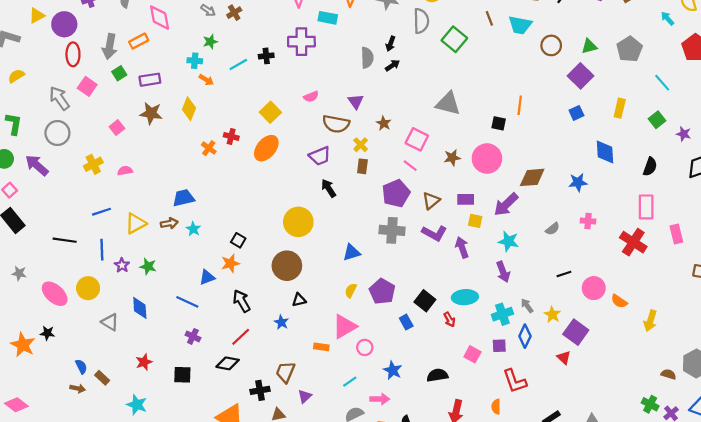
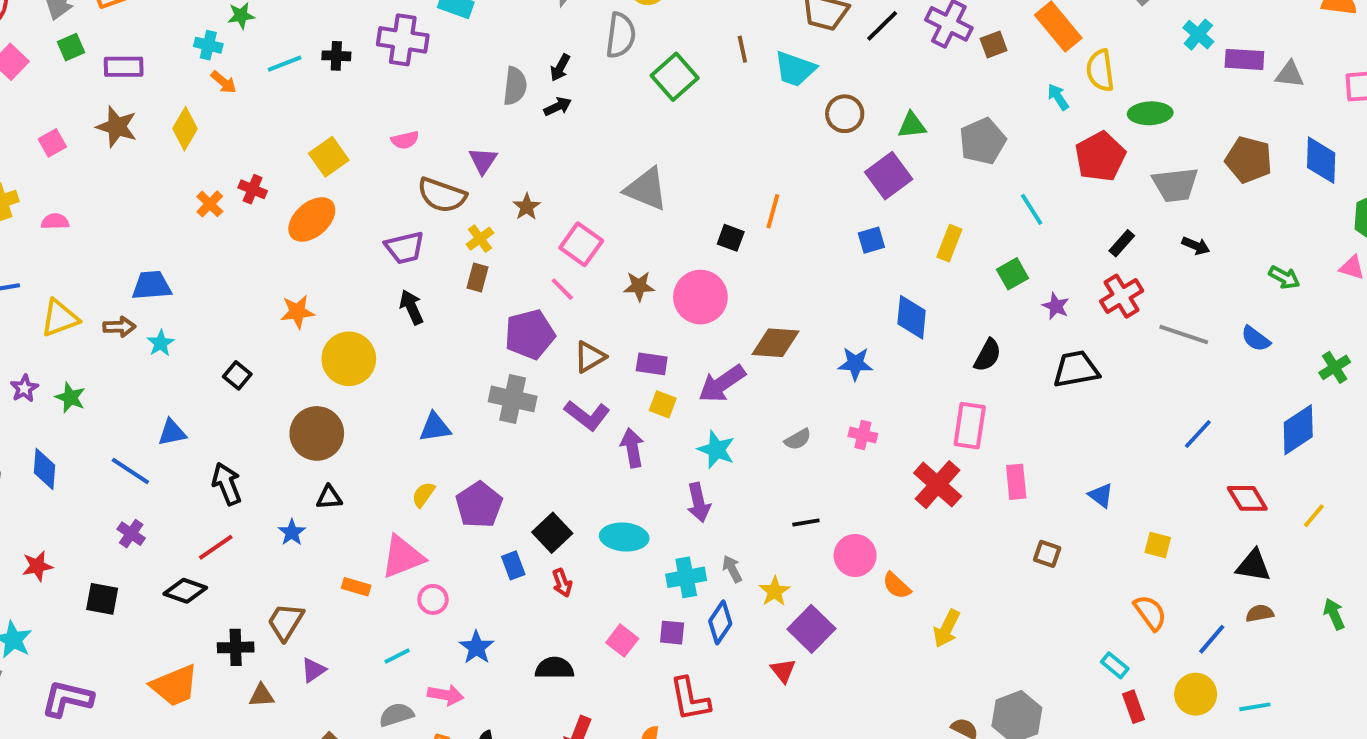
orange star: (230, 263) -> (297, 312), moved
red arrow: (449, 319) -> (562, 583), moved

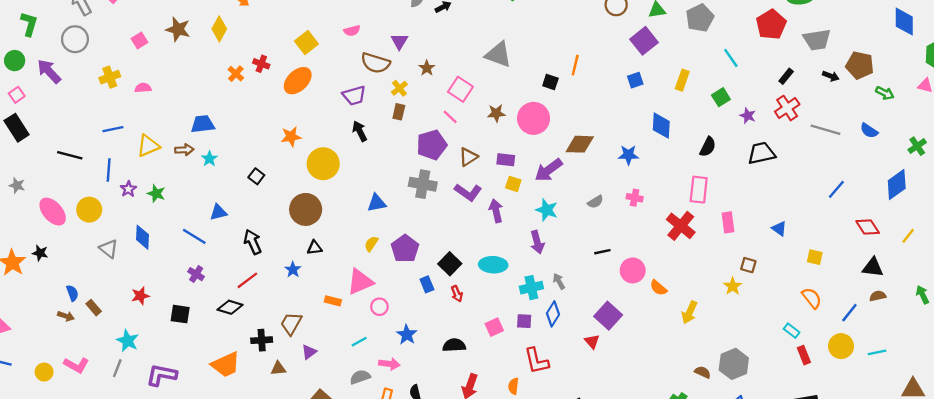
brown pentagon: (1249, 160) -> (860, 65), moved
yellow star: (775, 591) -> (733, 286), moved
pink square: (622, 641) -> (494, 327), turned 30

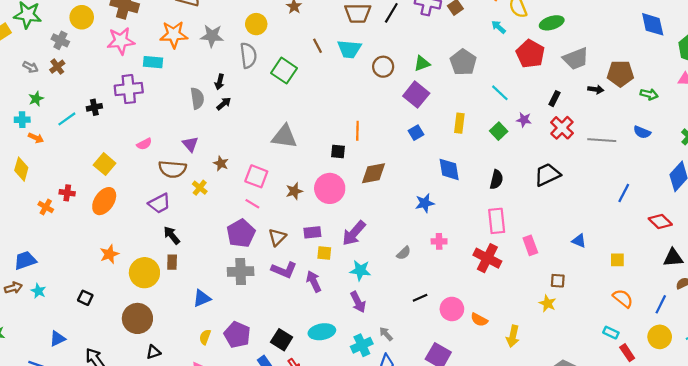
brown rectangle: (399, 112) -> (172, 262), moved
purple star: (748, 116) -> (524, 120), moved
brown diamond: (580, 144) -> (373, 173), moved

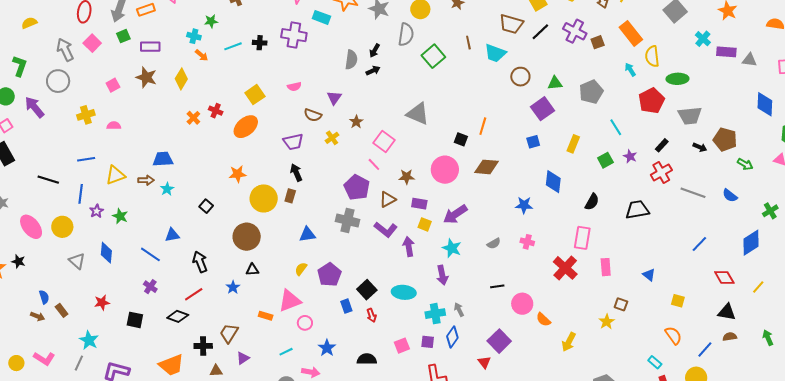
brown semicircle: (172, 169) -> (313, 115), size x0.7
brown star: (294, 191) -> (407, 177), moved
purple pentagon: (241, 233) -> (357, 187), turned -30

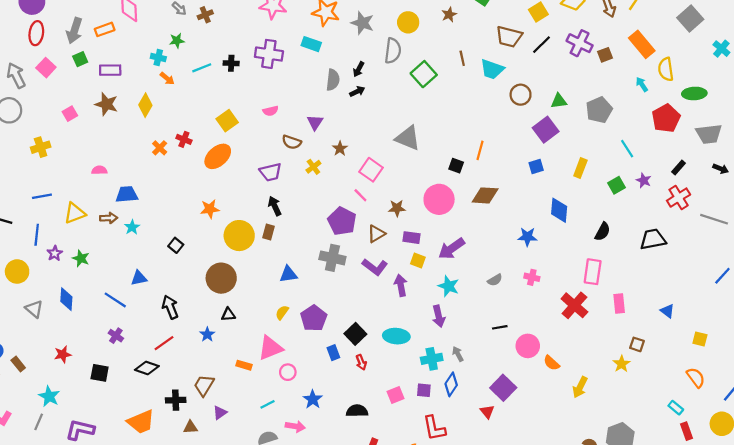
cyan rectangle: (321, 17) -> (311, 44), moved
pink semicircle: (114, 126) -> (99, 170), moved

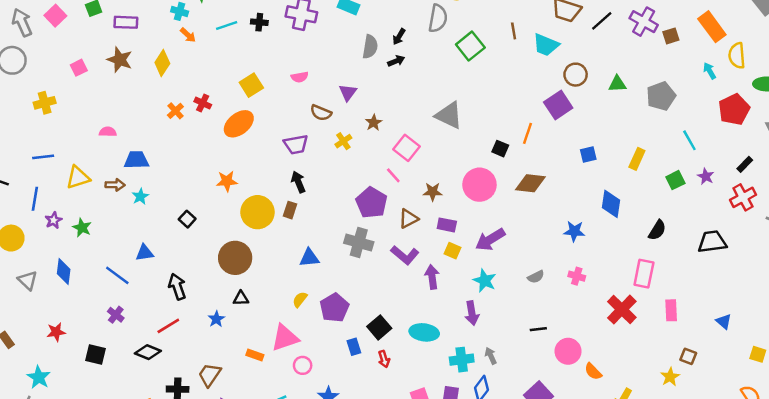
purple square: (546, 130) -> (558, 105), moved

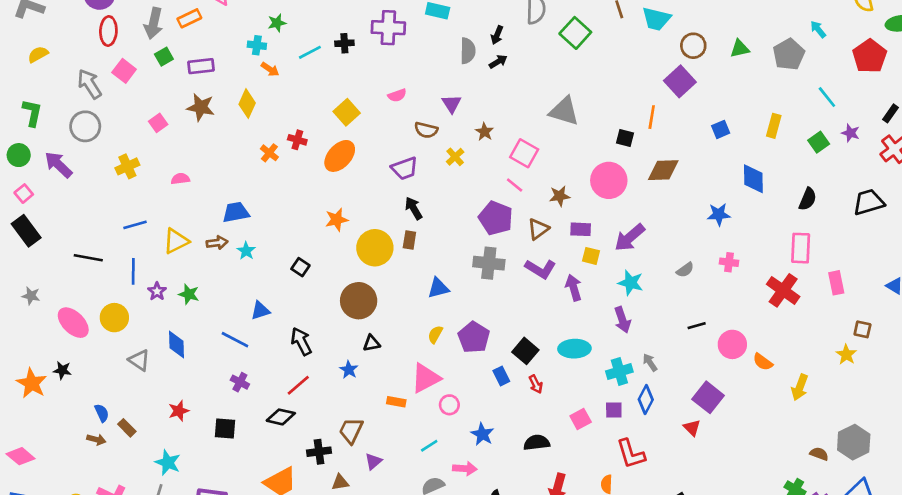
cyan arrow: (710, 71) -> (818, 29), moved
pink semicircle: (108, 132) -> (180, 179), moved

